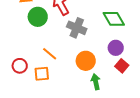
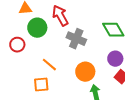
red circle: (20, 66) -> (17, 45), moved

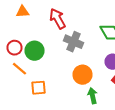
green circle: (37, 28) -> (34, 51), moved
orange line: (49, 65) -> (20, 69), moved

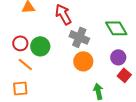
orange circle: (82, 75) -> (83, 61), moved
orange square: (38, 88) -> (20, 88), moved

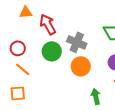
red arrow: (63, 14) -> (48, 24), moved
green circle: (40, 46) -> (52, 51), moved

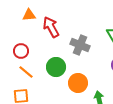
green circle: (52, 51) -> (56, 67), moved
orange circle: (81, 66) -> (78, 83), moved

